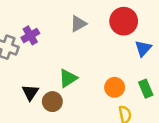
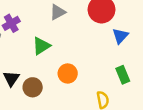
green triangle: (68, 78) -> (41, 46), moved
orange circle: (115, 87) -> (68, 74), moved

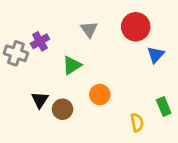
gray triangle: (58, 12) -> (89, 29), turned -36
green rectangle: (123, 75) -> (164, 107), moved

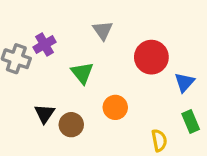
red circle: (136, 27) -> (151, 57), moved
blue triangle: (156, 55) -> (184, 82), moved
green triangle: (72, 65) -> (82, 73), turned -36

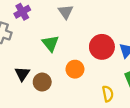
purple cross: (45, 45) -> (22, 12), moved
red circle: (151, 57) -> (102, 47), moved

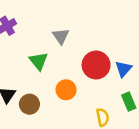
gray triangle: (66, 12) -> (61, 36), moved

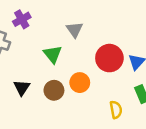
brown circle: (29, 104) -> (54, 90), moved

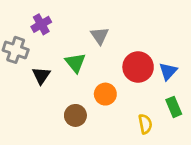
black triangle: (22, 88) -> (41, 76), moved
brown circle: (54, 90) -> (75, 115), moved

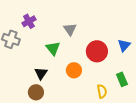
blue triangle: (168, 71) -> (124, 45), moved
black triangle: (41, 76) -> (41, 73), moved
brown circle: (75, 115) -> (36, 92), moved

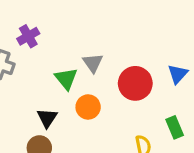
gray triangle: (70, 29) -> (93, 63), moved
orange circle: (74, 70) -> (88, 107), moved

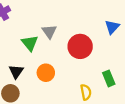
blue triangle: (178, 74) -> (112, 27), moved
orange circle: (88, 107) -> (46, 73), moved

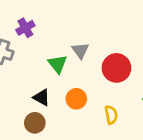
black triangle: (16, 72) -> (41, 97), turned -35
yellow semicircle: (86, 92) -> (111, 115), moved

